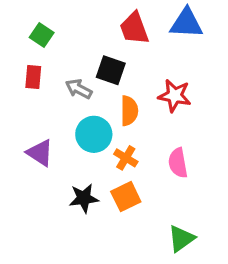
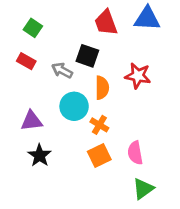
red rectangle: (33, 77) -> (26, 61), turned -66
purple triangle: (40, 153) -> (32, 121), turned -40
pink semicircle: (178, 163) -> (135, 153), moved
black star: (84, 198) -> (40, 155), moved, turned -30

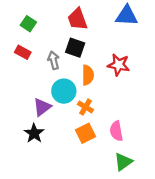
red trapezoid: (106, 23) -> (78, 19), moved
gray arrow: (62, 70) -> (54, 60), turned 48
purple triangle: (32, 121) -> (42, 107), moved, turned -30

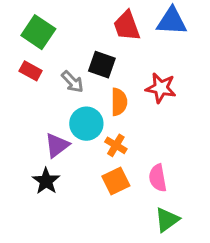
red trapezoid: (78, 19) -> (127, 26), moved
green square: (28, 24) -> (38, 32), size x1.5
gray arrow: (54, 60) -> (72, 82), turned 150

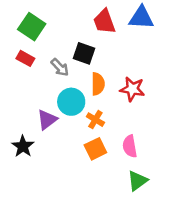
red star: (161, 88) -> (132, 89), moved
black star: (46, 181) -> (23, 146), moved

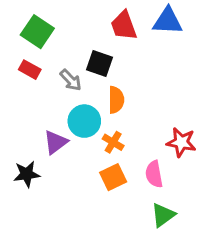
red star: (132, 89) -> (181, 142), moved
black star: (23, 146) -> (27, 174), turned 30

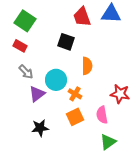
gray arrow: (71, 80) -> (26, 72), moved
orange semicircle: (116, 100) -> (87, 66), moved
black star: (27, 174) -> (40, 128), moved

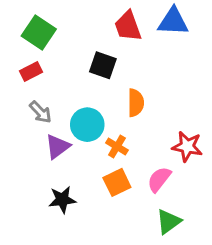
red rectangle: (20, 46) -> (31, 72), turned -56
pink semicircle: (102, 115) -> (159, 179), turned 48

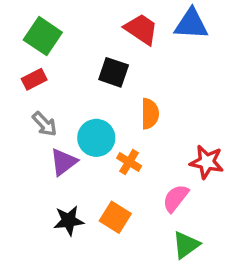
red trapezoid: (128, 26) -> (141, 29), turned 144
orange square: (117, 182) -> (115, 217), moved, turned -32

